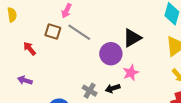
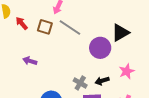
red arrow: (30, 49) -> (22, 23), moved
pink star: (131, 73) -> (127, 71), moved
purple arrow: (25, 80) -> (30, 61), moved

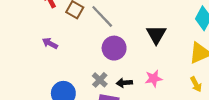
black triangle: (120, 33) -> (156, 34), turned -42
purple circle: (100, 48) -> (114, 48), moved

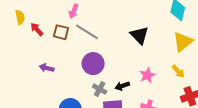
purple circle: (114, 48) -> (93, 64), moved
yellow arrow: (196, 84) -> (178, 71), moved

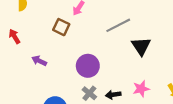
red arrow: (37, 29) -> (14, 36), moved
gray line: (87, 32) -> (118, 25), moved, turned -70

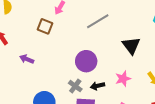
black triangle: (141, 46) -> (131, 46), moved
purple circle: (88, 66) -> (86, 61), moved

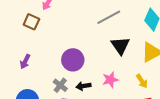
gray line: (98, 21) -> (109, 17), moved
purple arrow: (27, 59) -> (25, 61), moved, turned -88

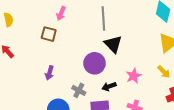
gray line: (109, 17) -> (103, 18), moved, turned -55
black triangle: (120, 46) -> (113, 44), moved
gray cross: (60, 85) -> (79, 90), moved

